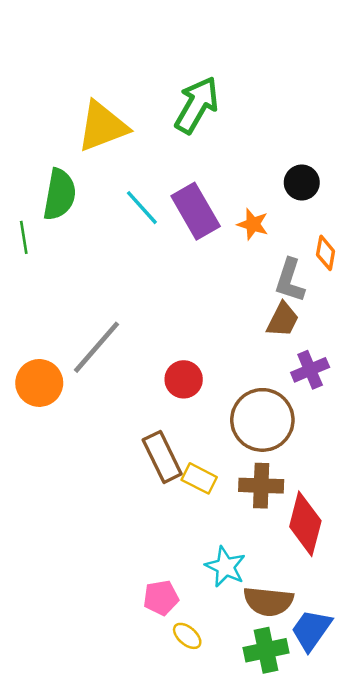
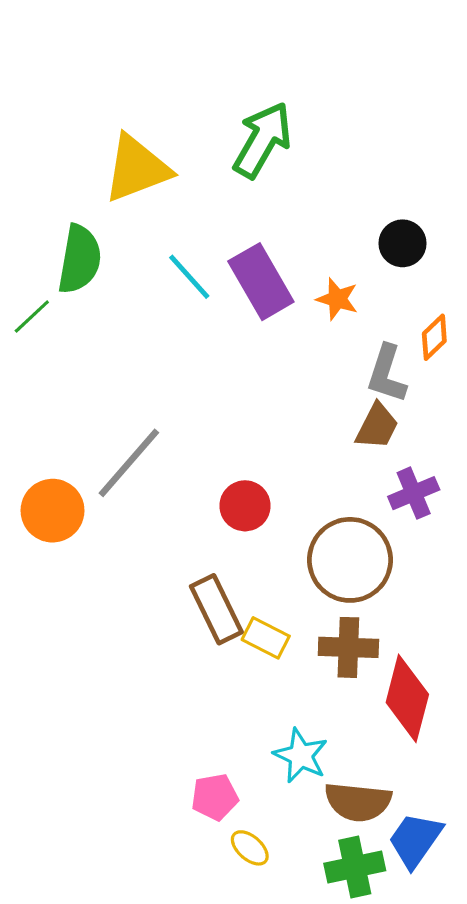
green line: (24, 237) -> (32, 317), turned 56
orange diamond: (326, 253) -> (434, 337), turned 36

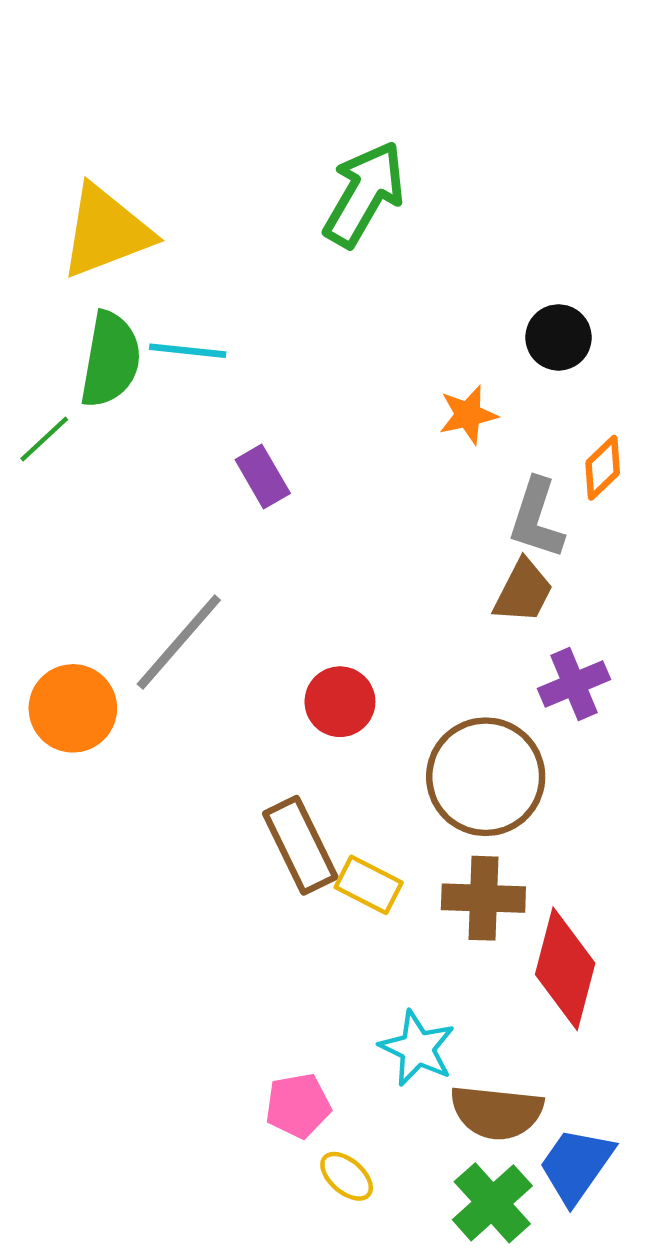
yellow triangle: (137, 169) -> (106, 232), moved
cyan line: (189, 277) -> (188, 351), moved, turned -42
purple rectangle: (261, 282) -> (263, 477), moved, size x0.6
orange star: (337, 299) -> (468, 415), turned -30
green cross: (355, 867) -> (492, 1203), turned -30

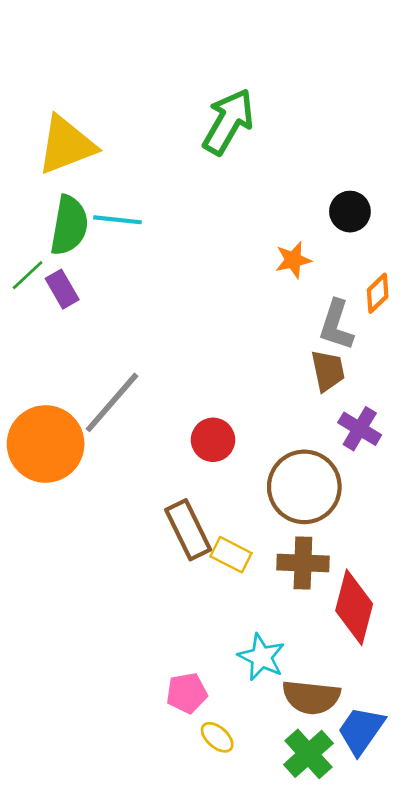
purple rectangle: (263, 477) -> (62, 289), moved
brown trapezoid: (523, 591) -> (328, 371), turned -39
purple cross: (574, 684) -> (360, 429), turned -36
orange circle: (73, 708) -> (46, 444), size x1.4

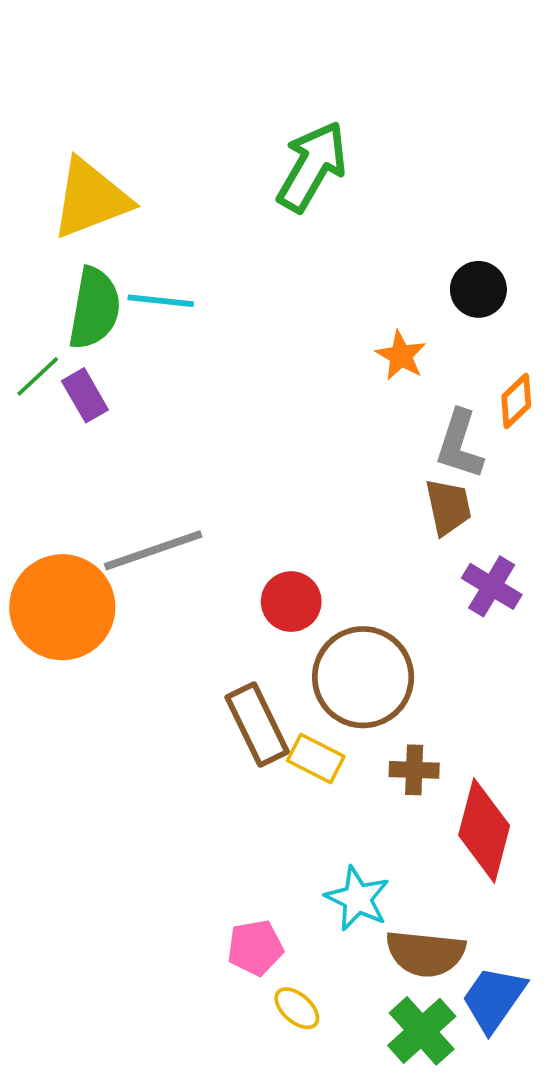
orange star: (293, 260) -> (401, 356), turned -30
gray line: (112, 402) -> (153, 550), turned 30
brown circle: (304, 487) -> (363, 677), moved
brown cross: (303, 563) -> (414, 770), size x0.7

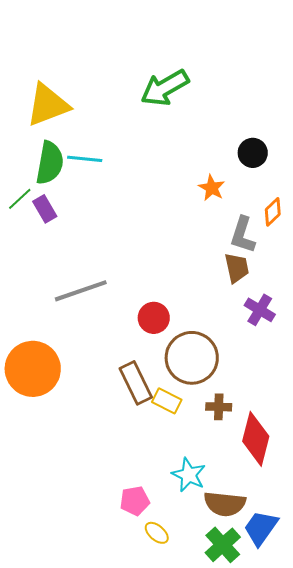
green arrow: (312, 166) -> (165, 88), turned -150
orange circle: (62, 607) -> (33, 369), moved

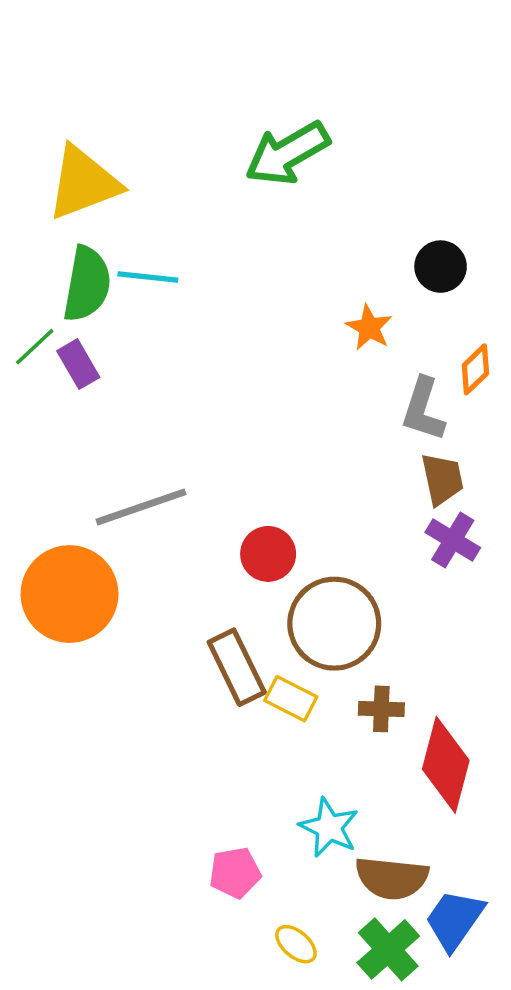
brown trapezoid: (237, 268) -> (442, 479), moved
orange circle: (33, 369) -> (70, 594), moved
yellow ellipse: (157, 533) -> (296, 944), moved

